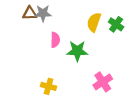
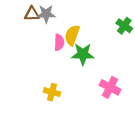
yellow semicircle: (94, 22) -> (72, 35), moved
pink cross: (103, 82) -> (110, 87), turned -30

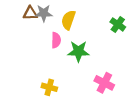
yellow semicircle: (72, 35) -> (68, 20), moved

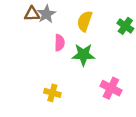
gray star: (44, 13) -> (46, 14), turned -30
yellow semicircle: (68, 20) -> (85, 21), moved

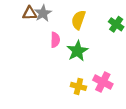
green star: (83, 55) -> (77, 51), turned -30
yellow cross: (52, 93) -> (78, 86), moved

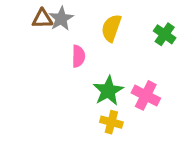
green star: (77, 51) -> (108, 91), moved
pink cross: (103, 82) -> (146, 95), moved

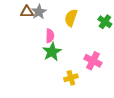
green star: (108, 91) -> (52, 52), moved
yellow cross: (111, 122) -> (71, 78), turned -32

